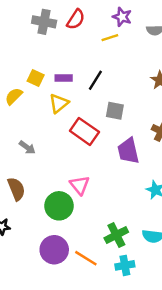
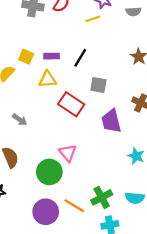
yellow triangle: (59, 103) -> (48, 79), turned 36
orange line: (86, 258) -> (74, 206), moved

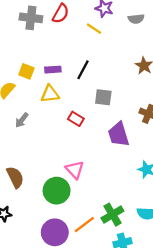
yellow line: (93, 19) -> (94, 29), turned 56
red rectangle: (71, 104) -> (76, 119), size x0.6
gray arrow: (20, 120) -> (22, 120), moved, turned 96
orange line: (74, 206) -> (84, 225), turned -65

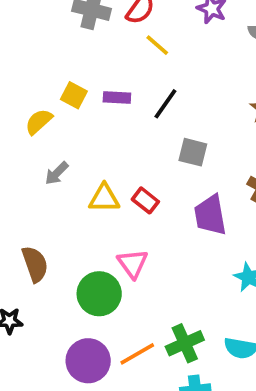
yellow line: (94, 29) -> (157, 45), moved
yellow triangle: (50, 94) -> (104, 198), moved
red rectangle: (76, 119) -> (145, 200), moved

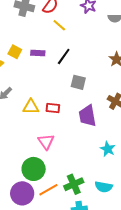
red rectangle: (145, 200) -> (53, 108), turned -32
green circle: (99, 294) -> (34, 169), moved

